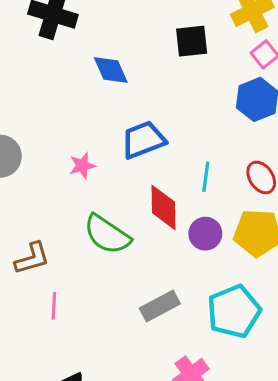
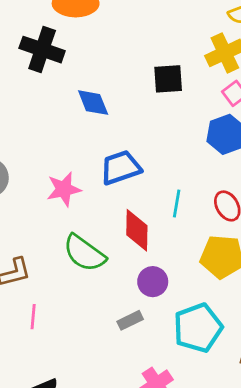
pink star: (82, 166) -> (64, 189), size x1.4
purple circle: (205, 234) -> (153, 282), moved
gray rectangle: (160, 306) -> (130, 320), size x0.7

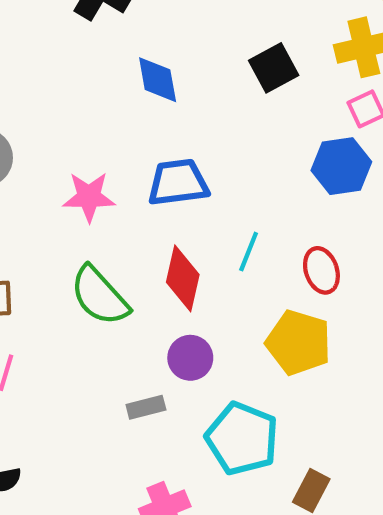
black square: (168, 79) -> (274, 68), turned -36
cyan pentagon: (198, 328) -> (242, 438), turned 30

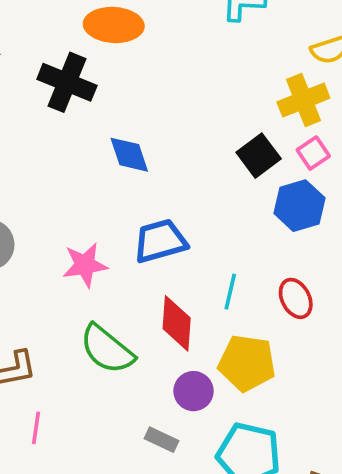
black square: (274, 68) -> (259, 156), moved
yellow pentagon: (299, 343) -> (247, 363), moved
gray rectangle: (146, 407) -> (162, 440), turned 48

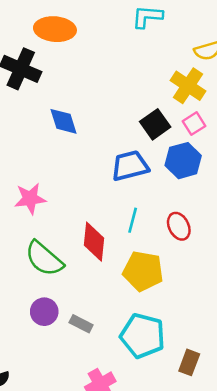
yellow cross: (303, 100) -> (188, 86), turned -36
blue trapezoid: (160, 241) -> (130, 166), moved
purple circle: (194, 391) -> (44, 312), moved

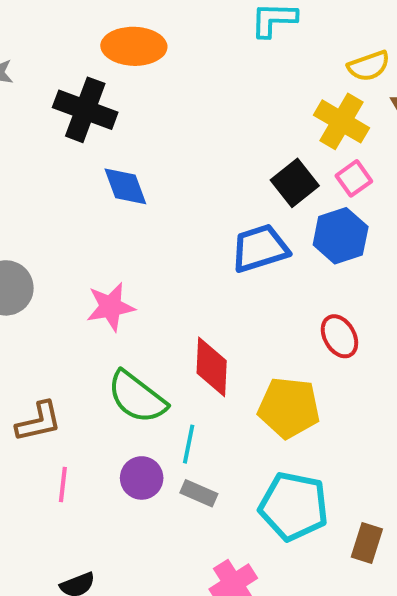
blue diamond: (64, 121) -> (125, 186), moved
cyan line: (133, 220) -> (189, 444), moved

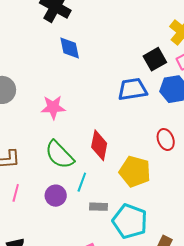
gray rectangle: (199, 493) -> (99, 207), moved, turned -30

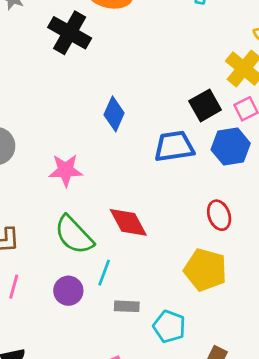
blue diamond: (70, 48) -> (114, 114), moved, turned 35
red diamond: (99, 145) -> (128, 222), turned -40
yellow pentagon: (135, 171) -> (205, 270), moved
cyan pentagon: (130, 221) -> (169, 326), size x0.7

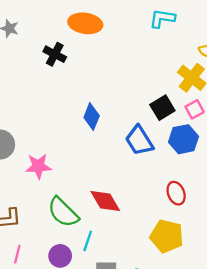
black cross: (70, 33) -> (55, 54), size x0.7
blue trapezoid: (174, 146) -> (139, 140), turned -112
pink star: (66, 170) -> (38, 166), moved

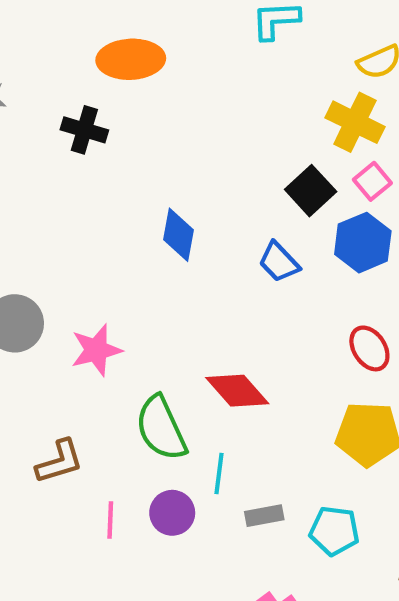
blue trapezoid: (139, 140) -> (279, 262), size x0.7
green semicircle: (63, 212) -> (161, 428), turned 32
pink line: (17, 254) -> (110, 520), moved

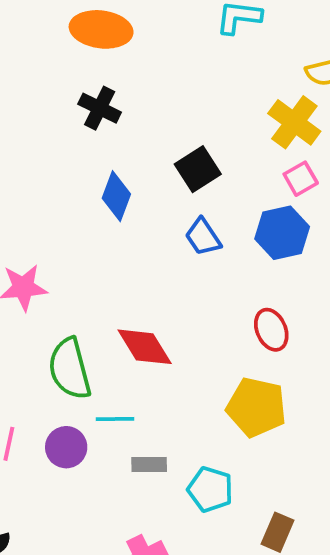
black cross: (84, 130) -> (100, 108), moved
black square: (311, 191) -> (198, 169), moved
cyan line: (219, 473) -> (115, 419), turned 72

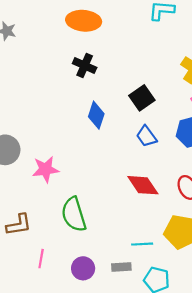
red diamond: (145, 347) -> (143, 185), moved
cyan line: (115, 419) -> (142, 244), moved
purple circle: (66, 447) -> (83, 268), moved

